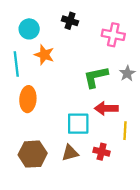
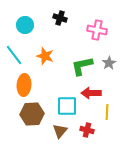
orange star: (44, 55) -> (45, 56), moved
cyan line: (16, 64) -> (14, 55), turned -30
brown triangle: (70, 153) -> (60, 131), turned -35
brown hexagon: (33, 154) -> (32, 114), moved

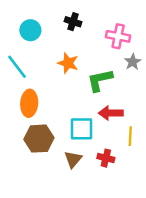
orange star: (45, 56) -> (68, 63), moved
gray star: (109, 63) -> (133, 62), moved

